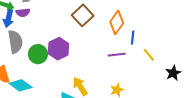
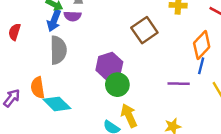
orange diamond: (117, 22) -> (202, 45), moved
green circle: (38, 54) -> (117, 85), moved

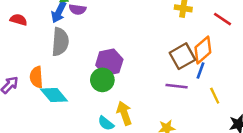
brown square: (144, 30) -> (183, 56), moved
red semicircle: (15, 32) -> (19, 20), turned 84
green circle: (117, 85) -> (102, 80), moved

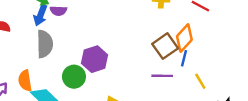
green circle: (102, 80) -> (74, 77), moved

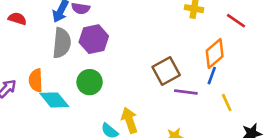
brown square: (165, 46) -> (166, 71), moved
purple hexagon: (95, 59) -> (94, 39), moved

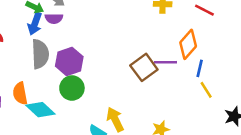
purple hexagon: (94, 39) -> (69, 61), moved
blue line: (212, 76) -> (200, 68), moved
purple line: (186, 92) -> (165, 62), moved

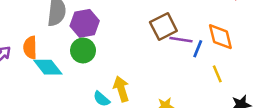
orange diamond: (188, 44) -> (220, 37), moved, turned -64
brown square: (144, 67) -> (163, 27), moved
blue line: (200, 68) -> (198, 49), moved

